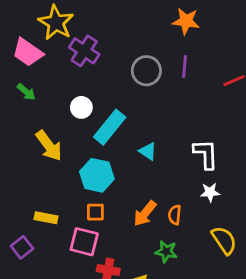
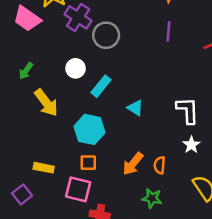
gray circle: (146, 71) -> (106, 35), moved
green arrow: (26, 92) -> (26, 71), moved, turned 84
cyan rectangle: (110, 127) -> (101, 86), size x0.7
white star: (210, 192) -> (191, 145), turned -30

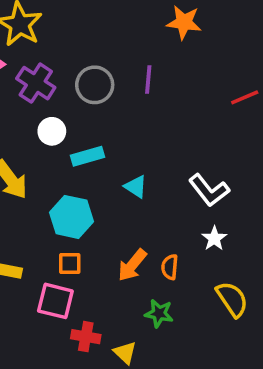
purple cross: (78, 17) -> (36, 83), moved
purple line: (168, 31) -> (148, 80), moved
cyan rectangle: (101, 86) -> (88, 156), turned 35
white L-shape: (188, 110) -> (209, 190), turned 144

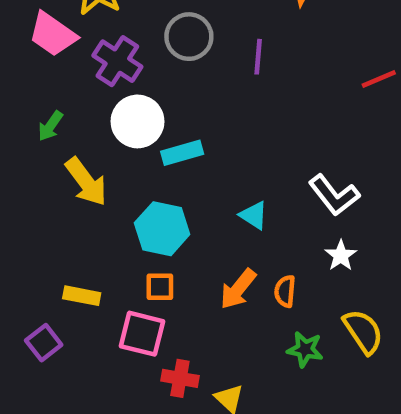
gray circle: (95, 85) -> (189, 37), moved
white circle: (52, 131) -> (138, 121), size x1.5
cyan triangle: (136, 187) -> (254, 215), moved
green star: (159, 313) -> (305, 349), moved

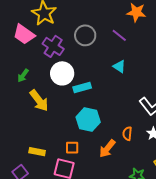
purple line: (258, 57) -> (119, 35), moved, turned -56
cyan triangle: (254, 215) -> (119, 66), moved
cyan hexagon: (162, 229) -> (88, 120), moved
orange semicircle: (285, 291) -> (127, 134), moved

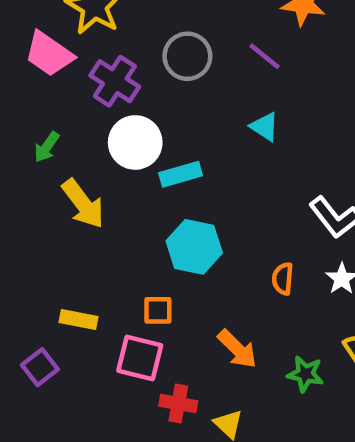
orange arrow: (107, 149) -> (237, 349), moved, turned -84

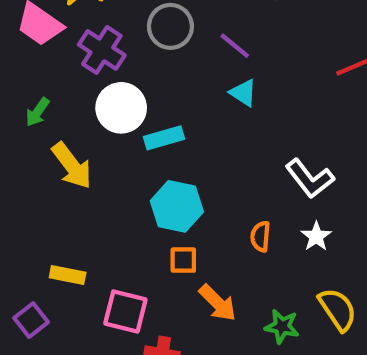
purple line: (265, 56) -> (235, 46), moved
orange square: (158, 310) -> (183, 260), moved

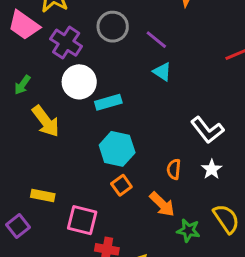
orange square: (183, 260) -> (121, 185), turned -36
orange arrow: (218, 303) -> (162, 204), moved

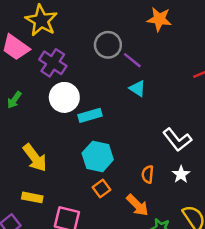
gray circle: (113, 27) -> (108, 45), moved
yellow arrow: (46, 121) -> (35, 158), moved

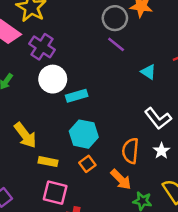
gray circle: (108, 45) -> (115, 18), moved
cyan triangle: (137, 88) -> (148, 72), moved
orange semicircle: (148, 174) -> (130, 151), size x1.5
yellow rectangle: (32, 197) -> (48, 162), moved

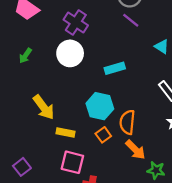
purple cross: (42, 47) -> (76, 22), moved
cyan rectangle: (77, 96) -> (115, 68), moved
orange semicircle: (130, 151) -> (127, 122), moved

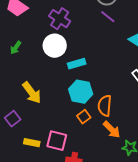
cyan rectangle: (115, 68) -> (77, 64), moved
yellow rectangle: (65, 133) -> (32, 143), moved
purple square: (22, 167) -> (13, 119), moved

